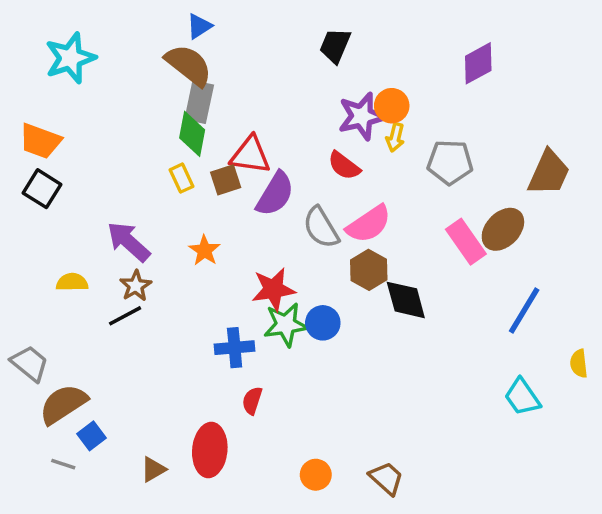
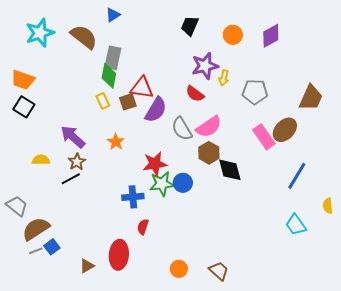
brown semicircle: (189, 65) -> (84, 37), moved
orange circle: (392, 106) -> (233, 35), moved
gray line: (63, 464) -> (36, 251), moved, turned -40

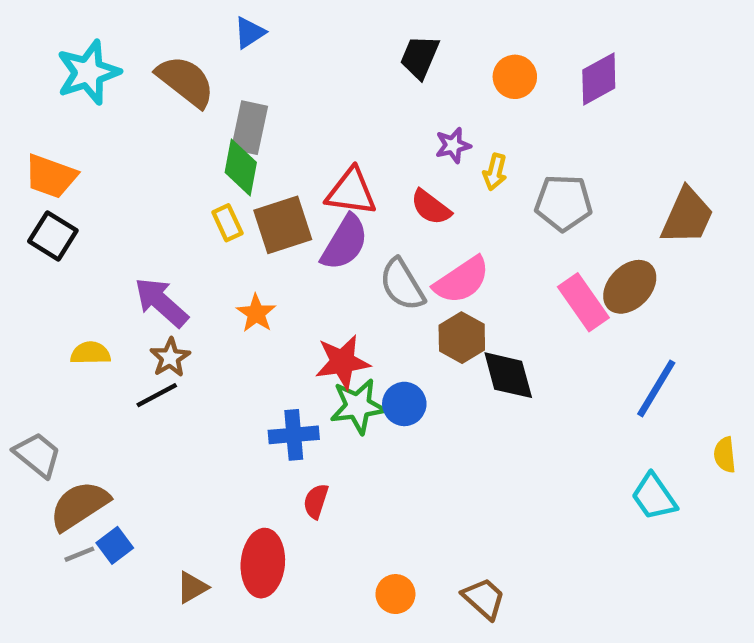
purple star: (205, 66) -> (453, 145), size x0.6
red triangle: (142, 88) -> (351, 192), moved
brown square: (128, 102) -> (283, 225), size x1.5

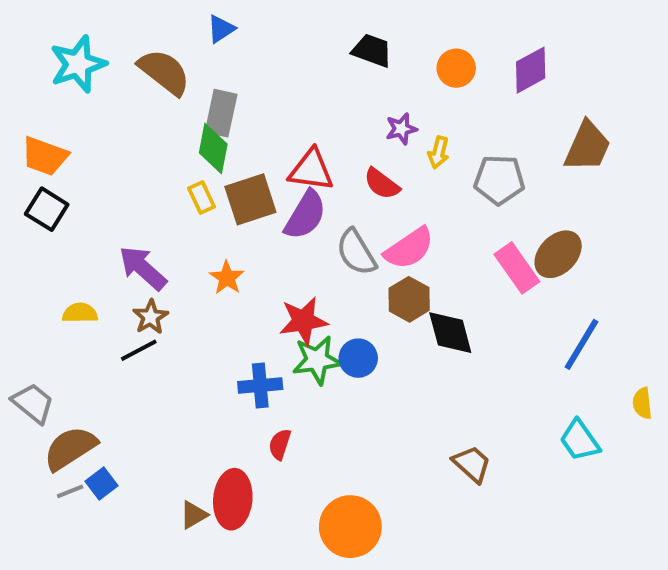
black trapezoid: (420, 57) -> (372, 50), turned 87
brown trapezoid: (687, 216) -> (587, 146), moved
brown triangle: (192, 587) -> (194, 515), moved
orange circle: (395, 594) -> (350, 527), size x1.8
brown trapezoid: (484, 598) -> (472, 464), moved

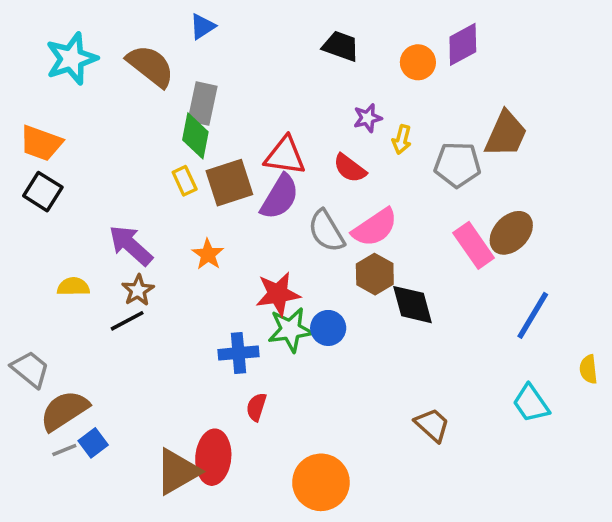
purple diamond: (531, 70) -> (463, 44), moved
brown trapezoid: (587, 146) -> (506, 134), moved
brown triangle: (194, 515) -> (177, 472), size x1.8

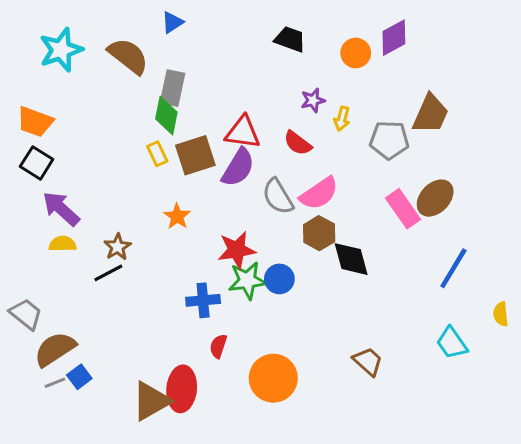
purple arrow: (131, 245) -> (61, 209), moved
orange circle: (321, 482) -> (273, 378), moved

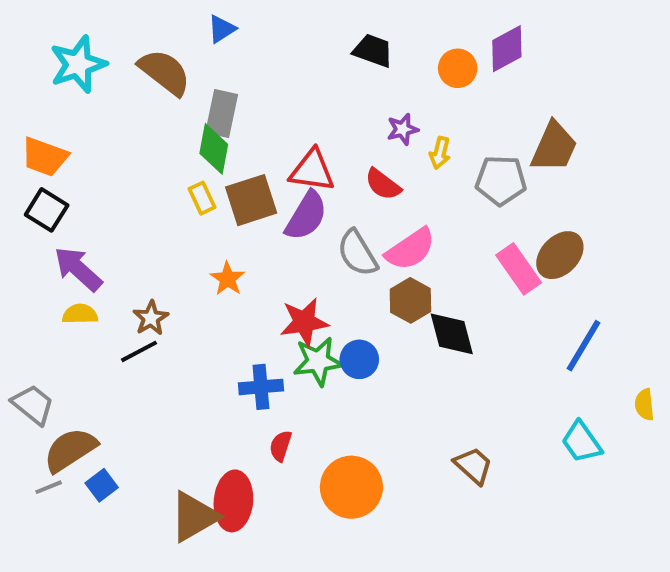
gray line: (55, 383) -> (49, 487), moved

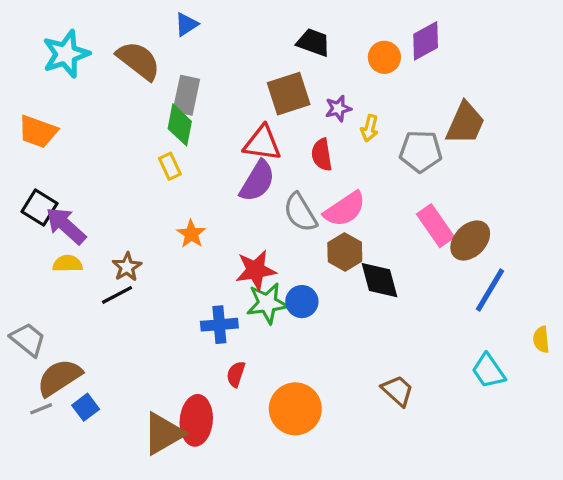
red semicircle: (383, 184) -> (322, 155), turned 44
brown square: (251, 200) -> (289, 94), moved
black square: (47, 210) -> (39, 207), moved
brown ellipse: (560, 255) -> (470, 240), moved

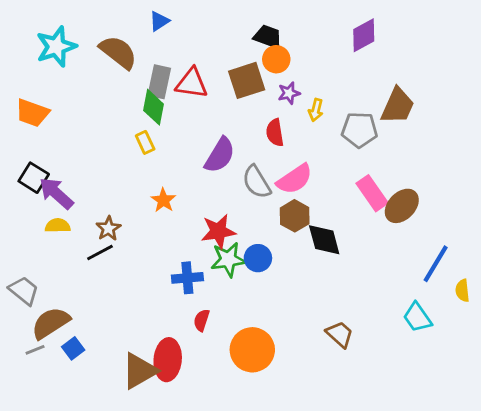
orange circle: (384, 57) -> (276, 59), moved
red triangle: (262, 143) -> (192, 83), moved
blue line: (490, 290) -> (436, 264), moved

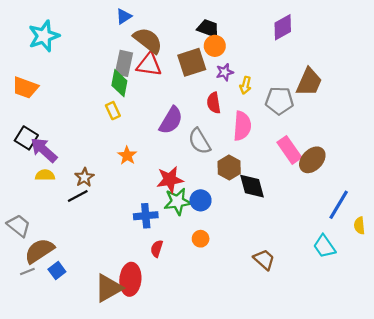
brown semicircle: (118, 52) -> (148, 40), moved
pink semicircle: (295, 179) -> (242, 126), moved, turned -52
orange circle: (252, 350) -> (201, 239), moved, size x0.5

